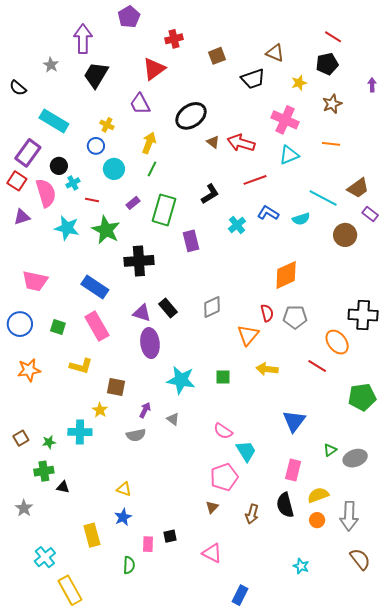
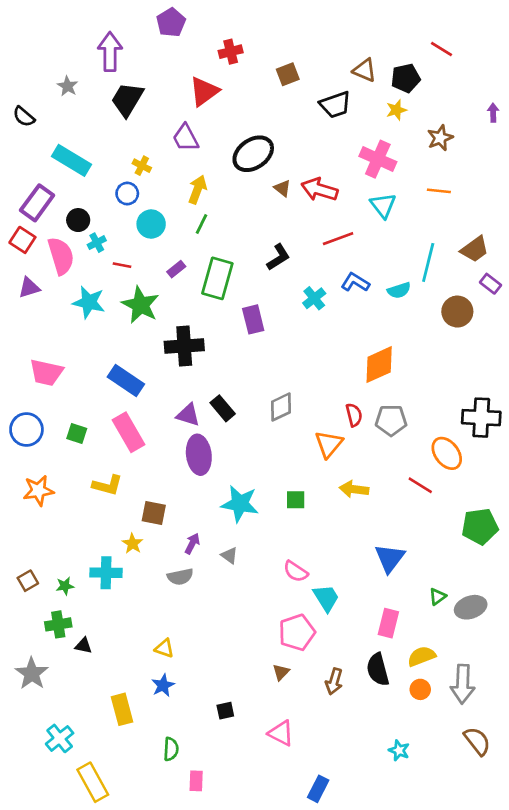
black pentagon: (327, 64) -> (406, 78), moved
cyan triangle: (289, 155) -> (383, 205), turned -45
cyan line: (323, 198) -> (428, 262), turned 76
gray star: (24, 508) -> (32, 673), size x1.4
pink rectangle: (148, 544) -> (196, 781), moved

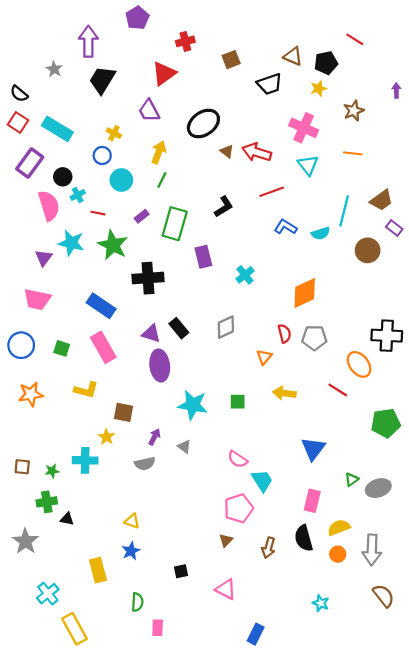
red square: (22, 240) -> (18, 122), moved
purple triangle: (29, 288) -> (44, 258), moved, turned -36
cyan cross: (314, 298) -> (245, 275), moved
orange triangle: (329, 444) -> (264, 357), size x0.7
brown square: (28, 581) -> (22, 467), turned 35

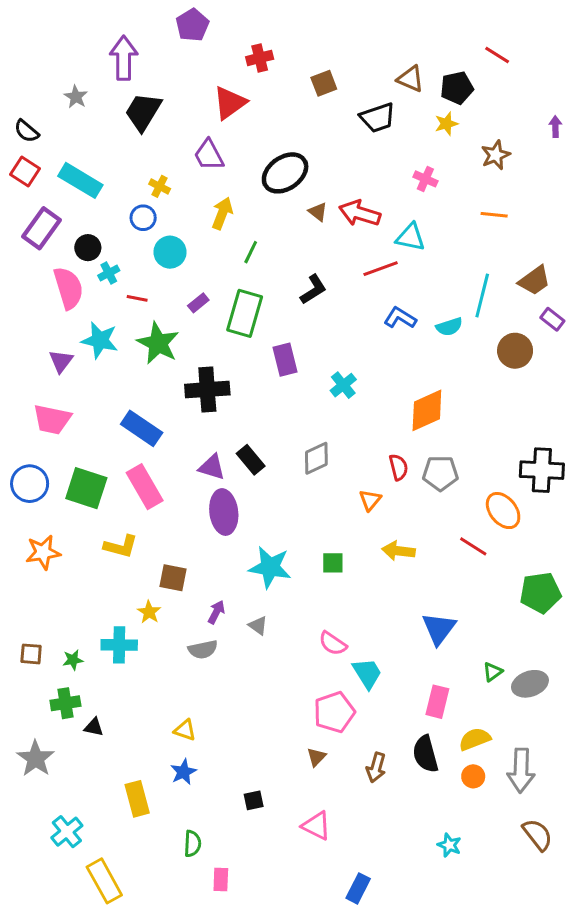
pink cross: (304, 128) -> (425, 179), size x0.6
cyan triangle: (308, 165) -> (410, 237), moved, turned -40
green line: (162, 180) -> (251, 252), moved
green square: (62, 348) -> (86, 488), size x1.8

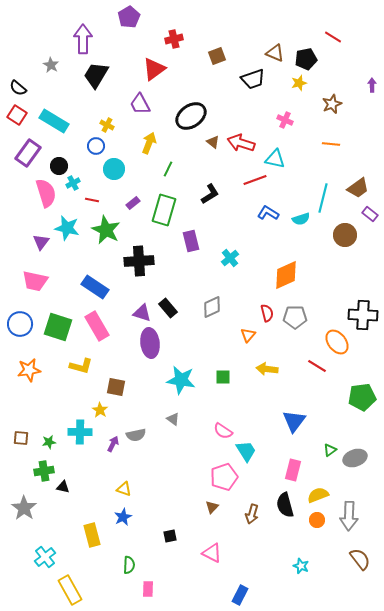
purple arrow: (216, 612) -> (113, 444), moved

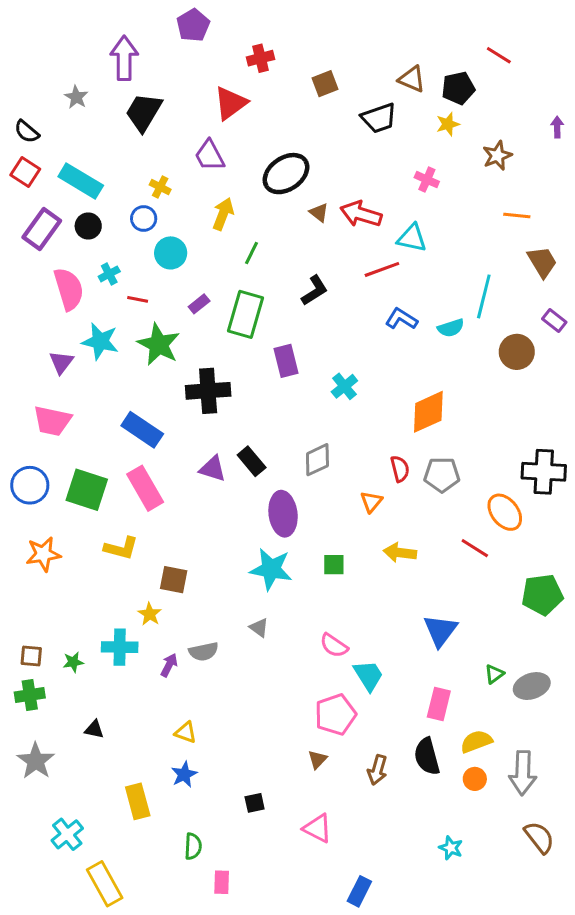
orange line: (331, 144) -> (517, 216), moved
black circle: (59, 166) -> (88, 226), moved
brown trapezoid: (358, 188) -> (542, 262), moved, turned -85
purple ellipse: (150, 343) -> (283, 514), moved
green cross: (44, 471) -> (30, 695), moved

